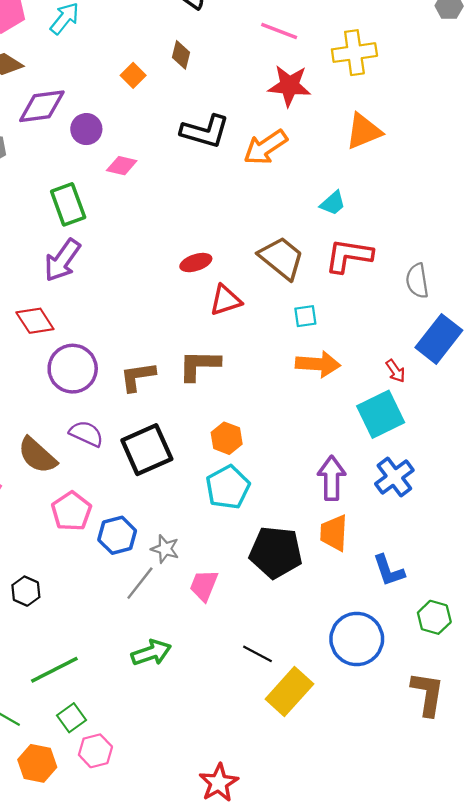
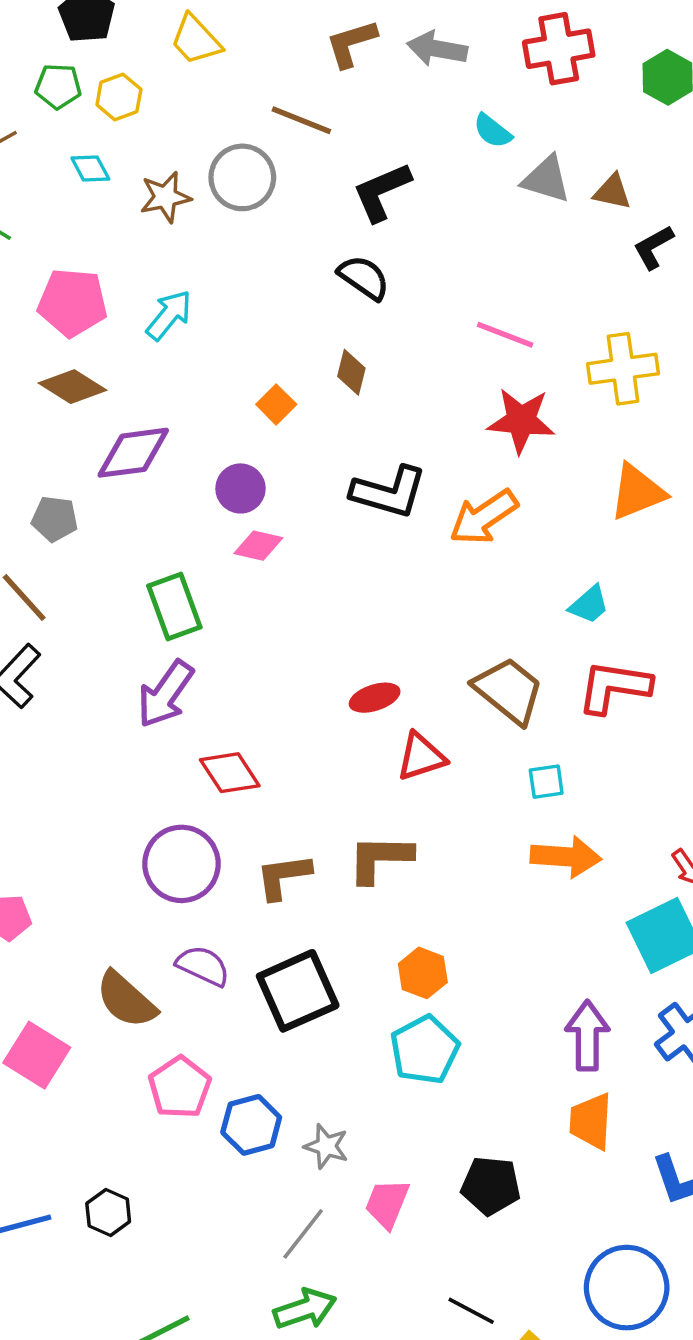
purple circle: (86, 129) -> (240, 488), moved
red diamond: (35, 321) -> (230, 773), moved
black pentagon: (276, 552) -> (491, 1186), moved, size x0.7
gray line: (140, 583) -> (303, 1234), moved

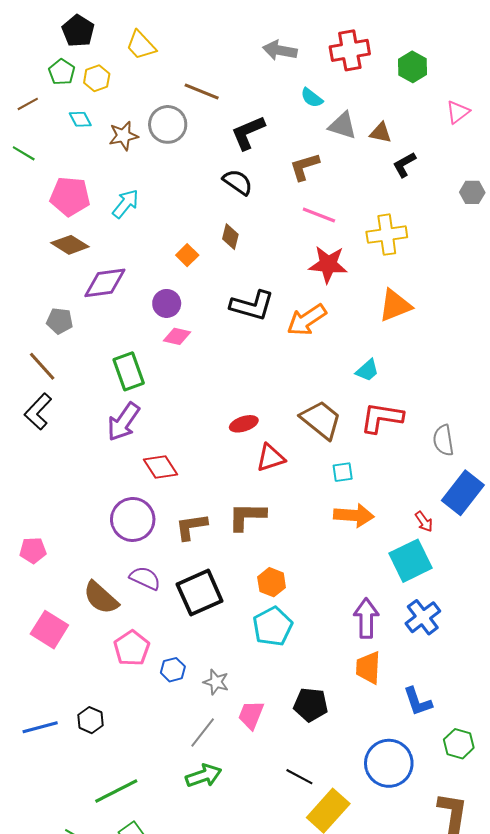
brown L-shape: (351, 43) -> (305, 167), moved
green pentagon: (58, 86) -> (62, 72), turned 30
blue hexagon: (251, 1125) -> (173, 670), size x0.7

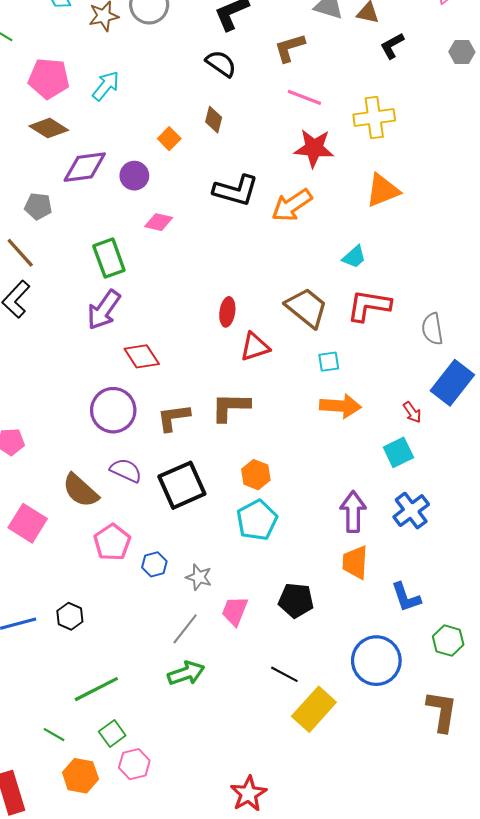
gray hexagon: (472, 192) -> (462, 52), moved
purple circle: (167, 303) -> (134, 176), moved
red ellipse: (244, 424) -> (227, 312), turned -64
cyan square: (410, 561) -> (398, 452), size x0.7

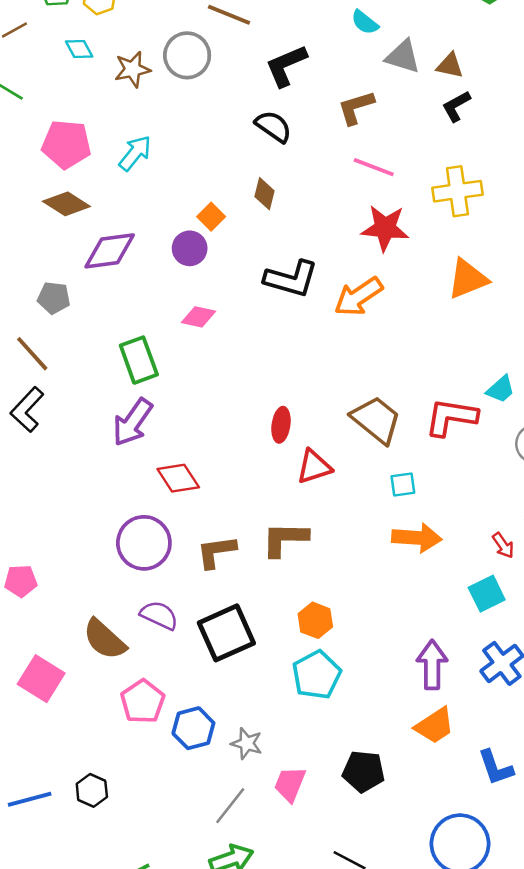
black L-shape: (392, 46) -> (456, 106), moved
purple circle: (134, 176) -> (190, 248), moved
cyan trapezoid: (354, 257) -> (501, 389), moved
orange trapezoid: (355, 562) -> (435, 726), turned -126
blue hexagon: (154, 564) -> (193, 728), size x1.4

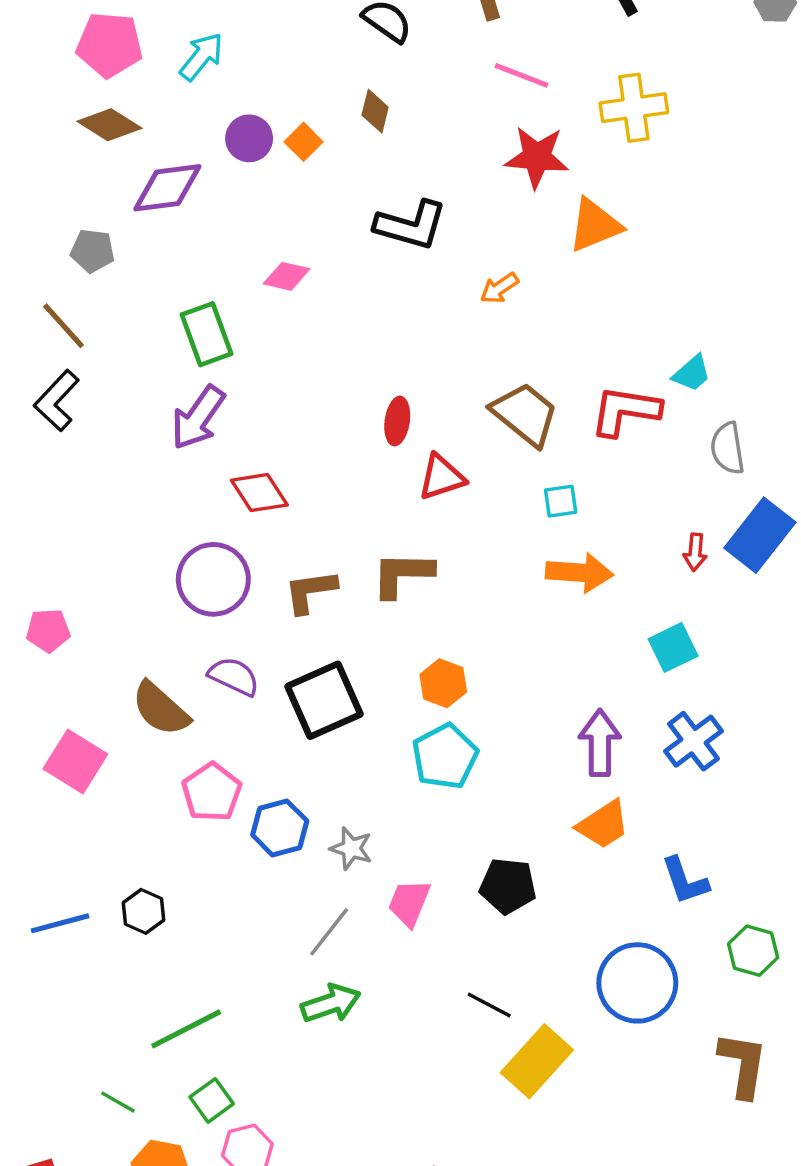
purple circle: (190, 248) -> (249, 138), moved
orange triangle: (468, 279) -> (595, 225), moved
orange arrow: (358, 297) -> (499, 288), moved, size x0.6
red arrow: (503, 545) -> (695, 552), moved, turned 40

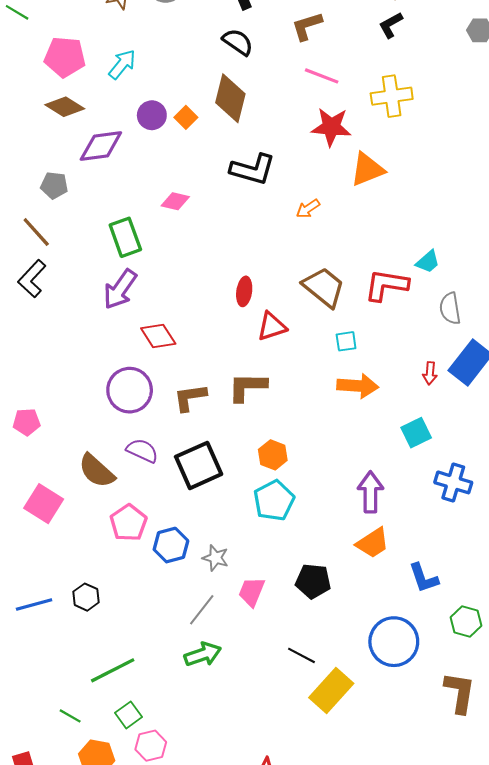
brown diamond: (375, 111) -> (230, 98), size x1.8
blue cross: (693, 741) -> (453, 482), moved, turned -36

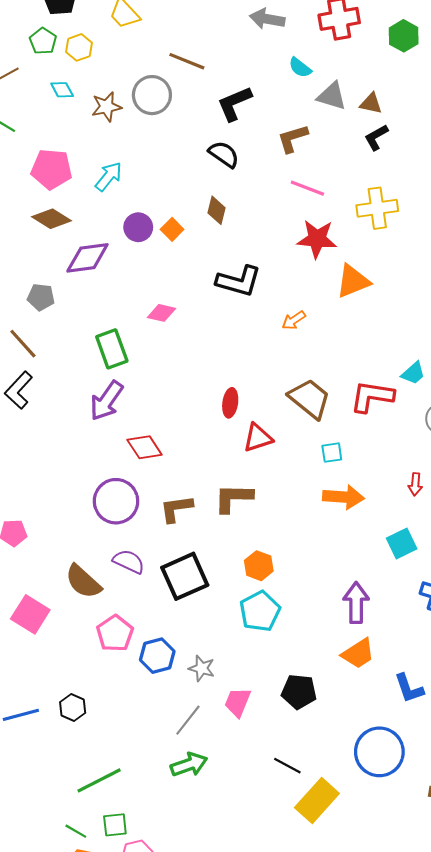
brown diamond: (230, 98) -> (216, 210), size x0.6
green square: (128, 715) -> (115, 825), turned 30
green line: (70, 716) -> (76, 831), moved

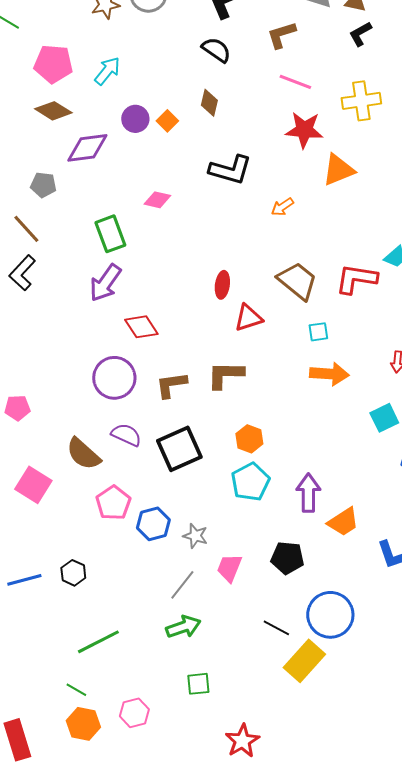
purple arrow: (356, 603) -> (308, 493), moved
blue circle: (379, 752) -> (330, 615), moved
green square: (115, 825) -> (198, 684), moved

